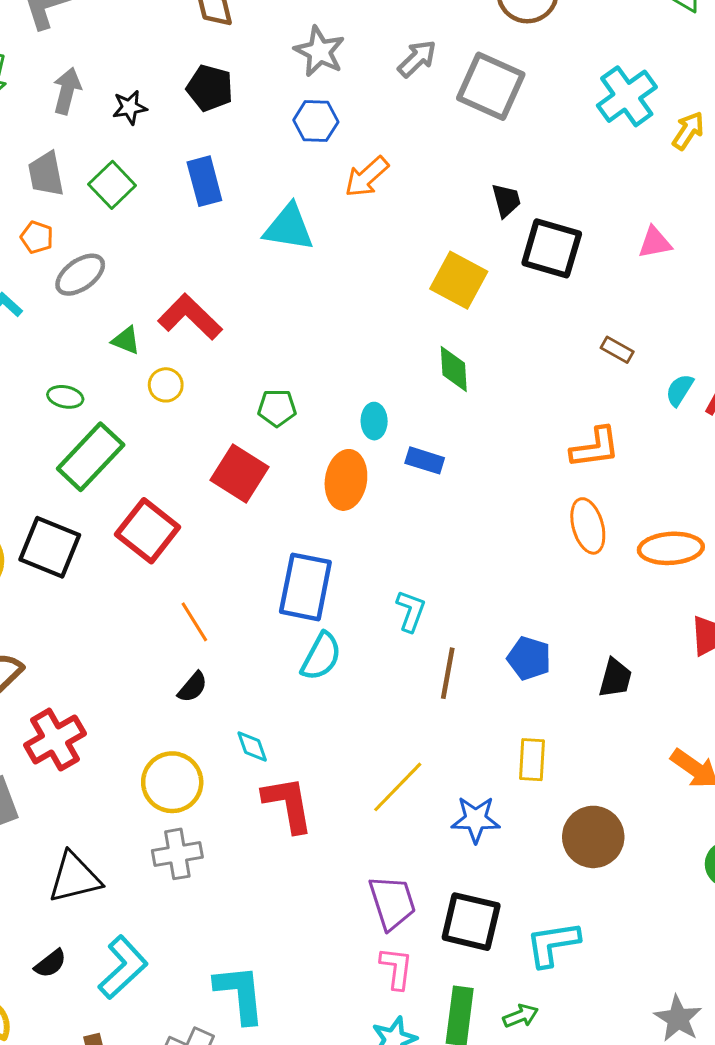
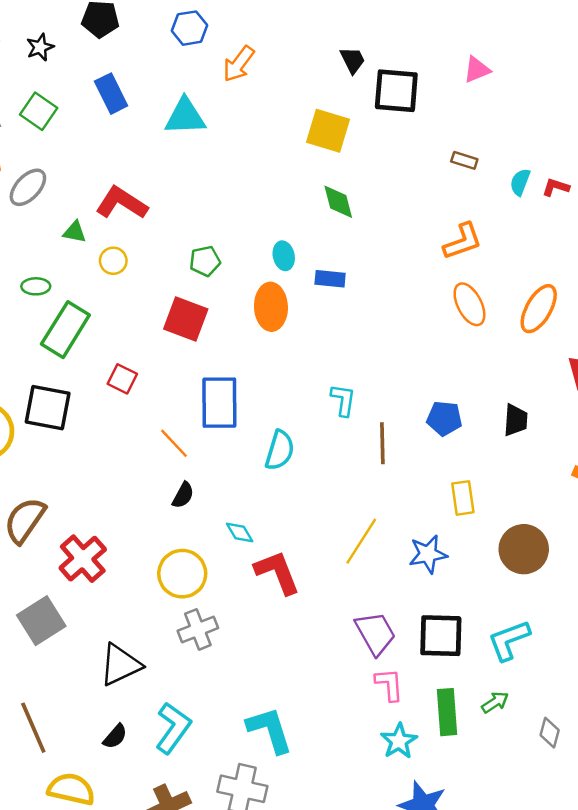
red square: (148, 531) -> (122, 379), size x0.6
orange ellipse: (671, 548) -> (539, 309), turned -45
blue rectangle: (305, 587) -> (219, 403), moved

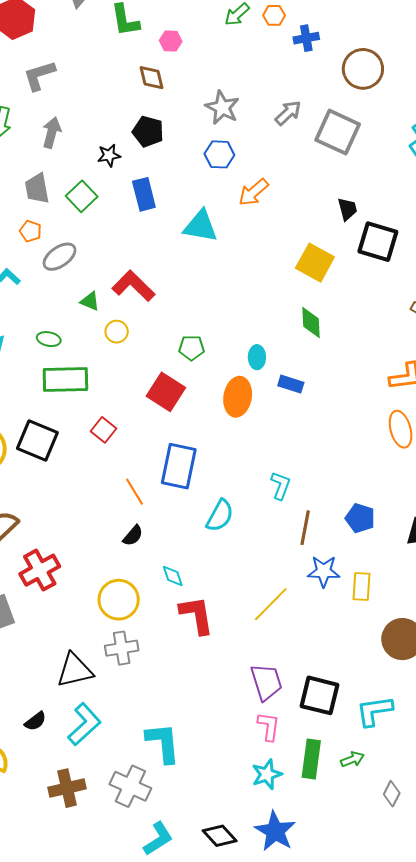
black star: (40, 47) -> (109, 155), moved
green rectangle: (65, 330) -> (65, 380), turned 45
blue star: (428, 554) -> (324, 571), moved
black triangle: (120, 665) -> (75, 670), moved

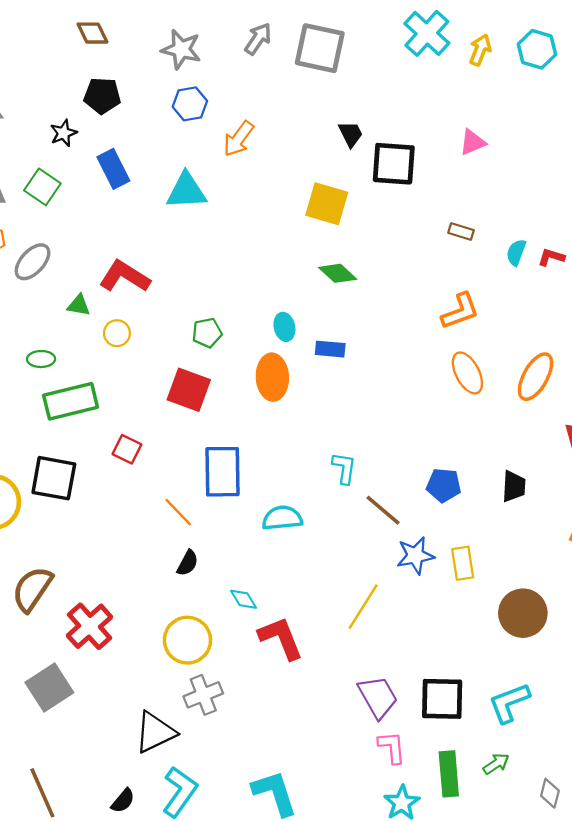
green diamond: (311, 322) -> (338, 273), turned -32
cyan semicircle: (220, 516) -> (282, 518), turned -112
brown line: (305, 528) -> (383, 510), turned -48

